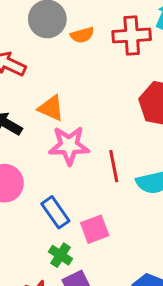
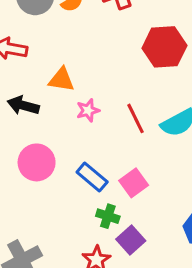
pink star: (69, 146) -> (88, 110), size x0.6

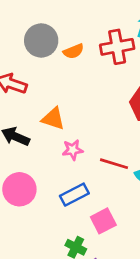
red line: (136, 118) -> (114, 164), turned -56
blue rectangle: (92, 177) -> (74, 195), moved, turned -76

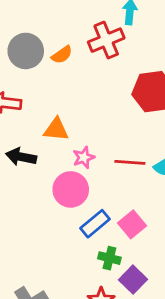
pink circle: (19, 189) -> (71, 189), moved
blue rectangle: (74, 195) -> (95, 224), moved

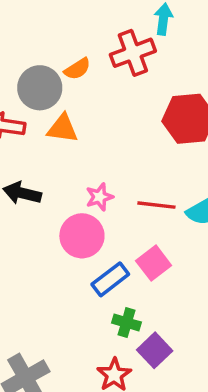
gray circle: (26, 51) -> (40, 88), moved
orange triangle: (56, 129) -> (63, 128), moved
pink square: (132, 224) -> (154, 263), moved

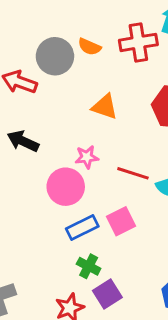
orange semicircle: (77, 69) -> (89, 47), turned 45
orange triangle: (63, 128) -> (105, 107), moved

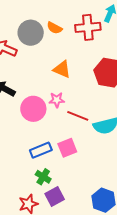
pink star: (87, 157) -> (57, 100), moved
pink circle: (66, 187) -> (33, 109), moved

